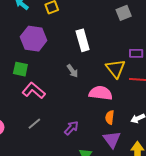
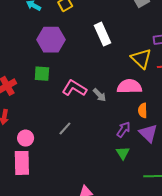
gray arrow: (72, 71) -> (100, 95), moved
pink L-shape: (34, 91) -> (74, 88), moved
purple arrow: (71, 128) -> (123, 130), moved

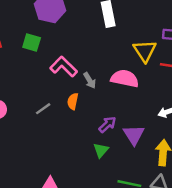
orange semicircle: (143, 110) -> (73, 101), moved

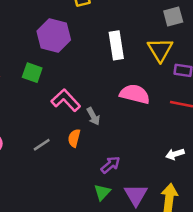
yellow triangle: (145, 51) -> (160, 50), moved
pink semicircle: (125, 78) -> (135, 94), moved
purple triangle: (134, 135) -> (136, 195), moved

